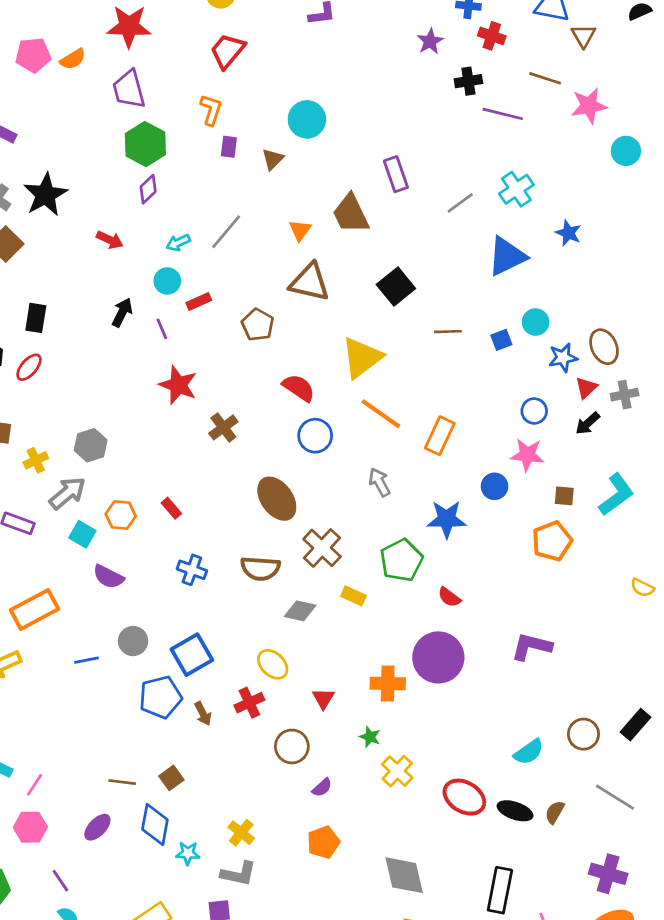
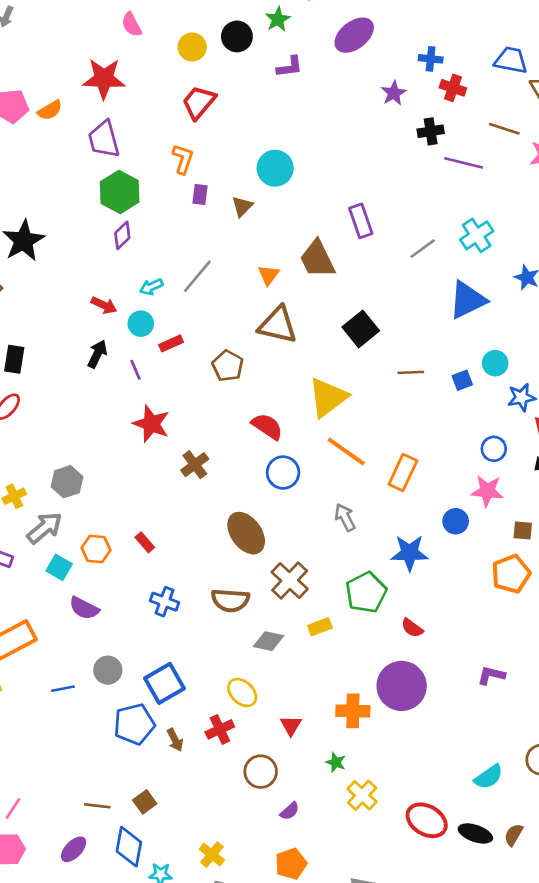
red arrow: (110, 240) -> (104, 305), moved
yellow rectangle: (353, 596) -> (320, 627), turned -45
purple L-shape: (531, 646) -> (491, 675), size x0.7

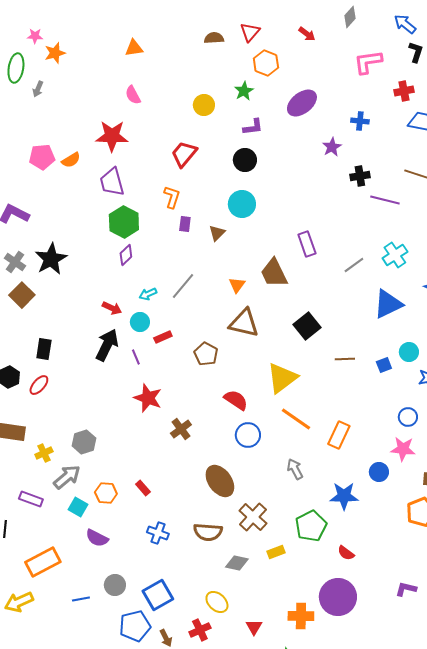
black circle: (237, 36) -> (245, 160), moved
yellow circle: (192, 47) -> (204, 105), moved
red cross: (453, 88) -> (404, 91), moved, turned -30
black arrow: (97, 354) -> (107, 345), size x1.5

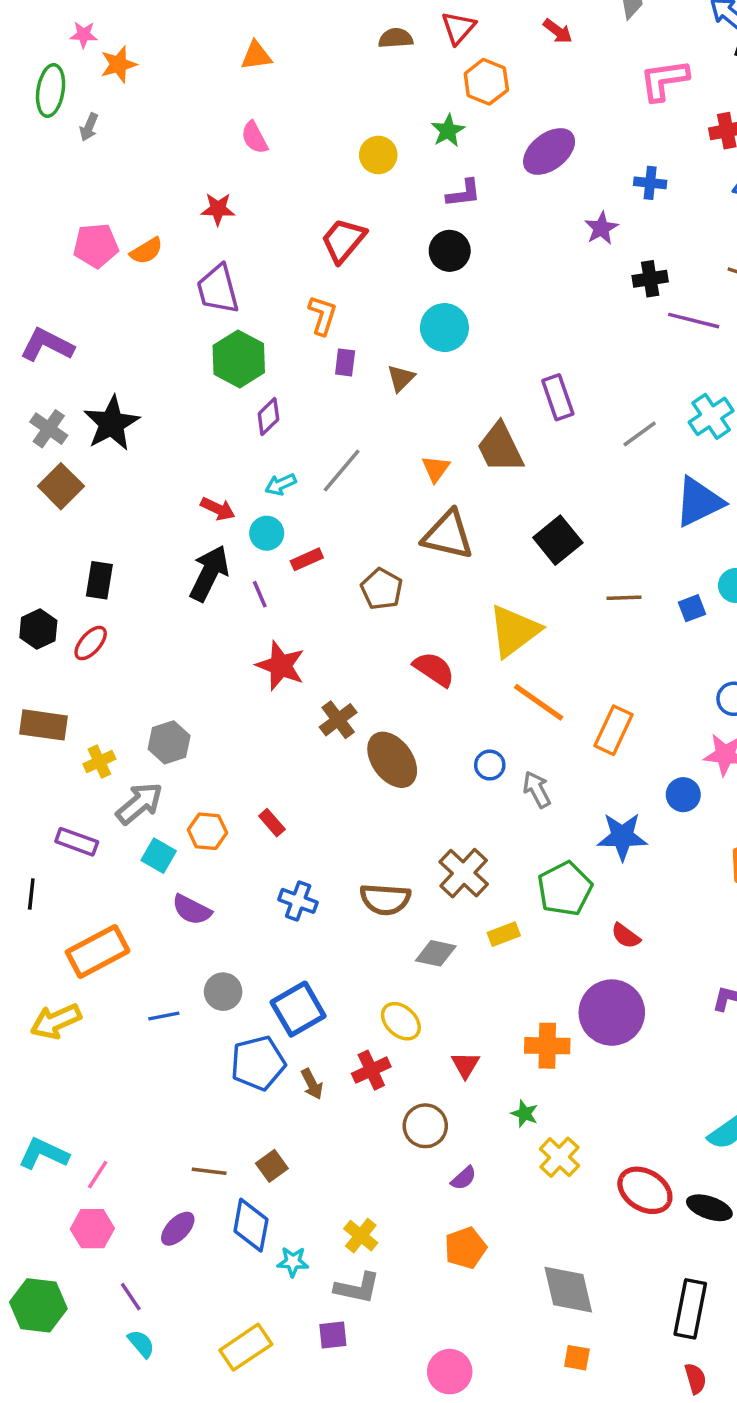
red star: (112, 136) -> (218, 209), size x0.6
purple diamond: (126, 255) -> (268, 416), moved
blue circle: (248, 435) -> (490, 765), moved, size x0.7
brown ellipse: (220, 481) -> (392, 760), moved

